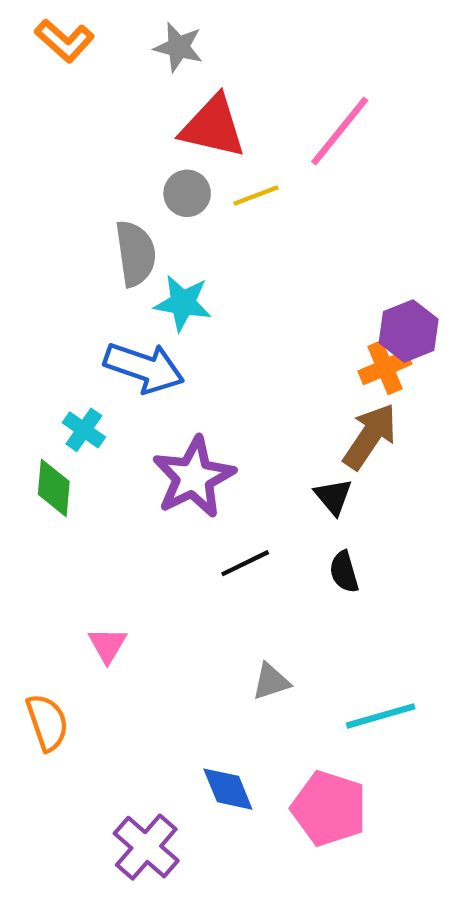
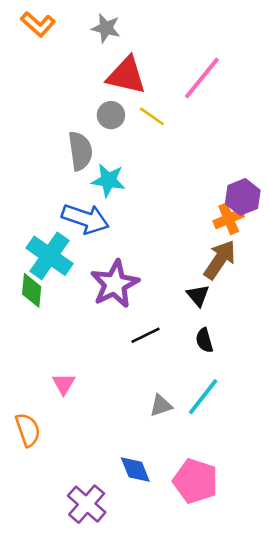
yellow line: (256, 195) -> (152, 116), turned 56
cyan cross: (84, 430) -> (50, 256), size x1.8
cyan line: (381, 716) -> (203, 397), moved, turned -36

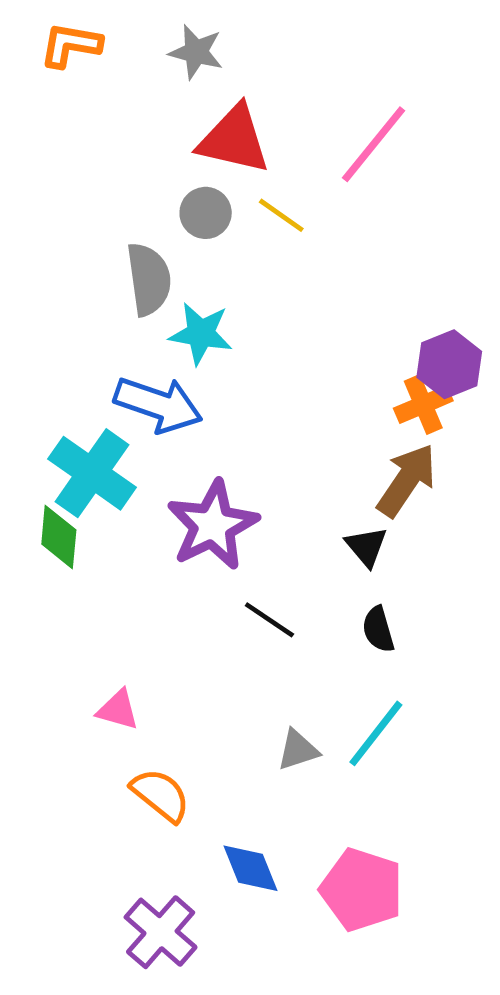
orange L-shape: (38, 24) -> (71, 45), turned 148
black line: (146, 335) -> (269, 620), turned 60
pink triangle: (64, 384) -> (118, 710), turned -45
orange semicircle: (28, 430) -> (161, 795), moved, turned -32

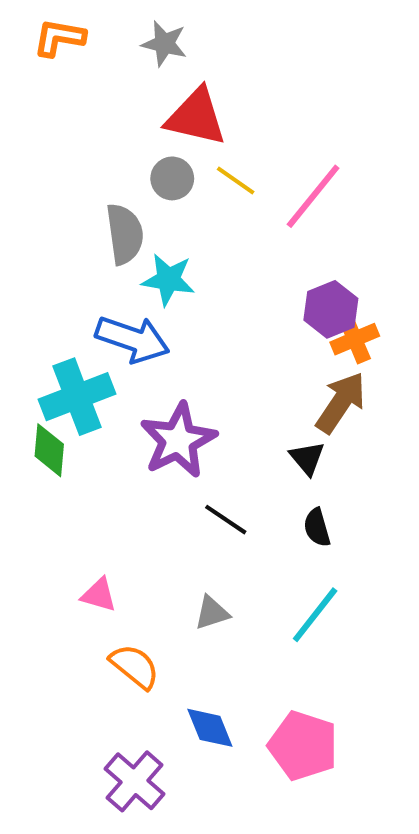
pink line: (374, 144) -> (313, 196), moved
purple hexagon: (449, 364) -> (331, 309), moved
cyan cross: (92, 473) -> (77, 397), turned 34
gray triangle: (298, 750) -> (212, 613), moved

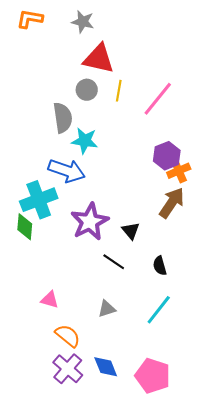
yellow line: (236, 180) -> (119, 91), turned 65
black triangle: (307, 458) -> (131, 231), moved
purple cross: (135, 781) -> (68, 369), moved

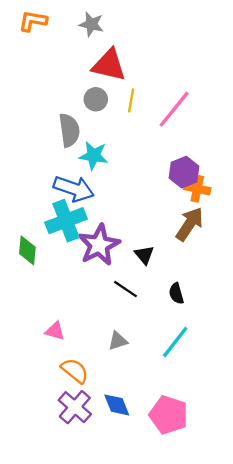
orange cross: (179, 171) -> (197, 189), turned 35
cyan cross: (39, 200) -> (66, 221), moved

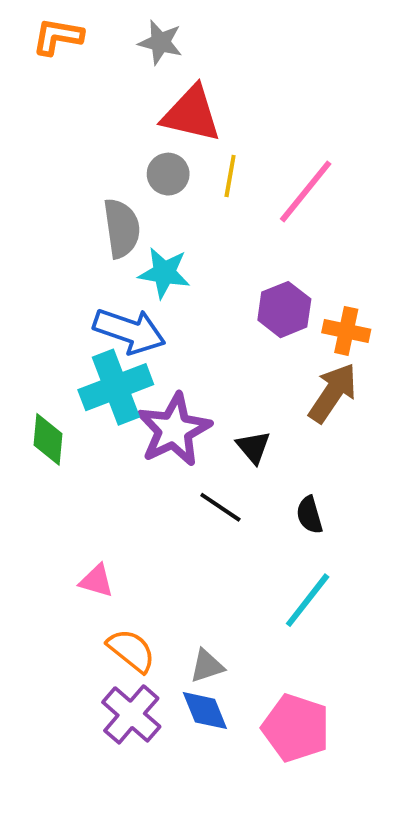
purple hexagon: (184, 172) -> (284, 310), moved
gray triangle: (118, 341) -> (207, 666), moved

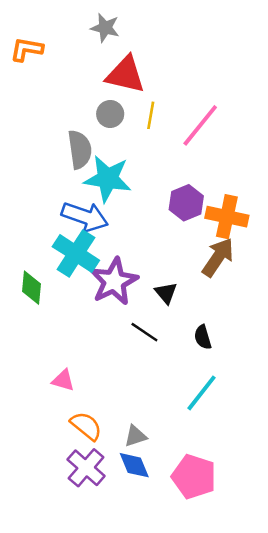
orange L-shape: (58, 37) -> (26, 49), moved
cyan star: (164, 273) -> (108, 179), size x1.4
orange cross: (346, 331) -> (227, 217), size x1.4
cyan cross: (116, 387) -> (76, 253), turned -36

